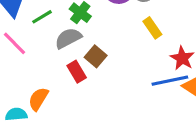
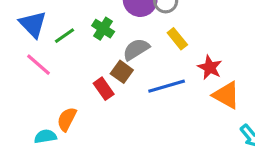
gray semicircle: (68, 38) -> (136, 49), moved
blue line: (170, 81) -> (167, 86), moved

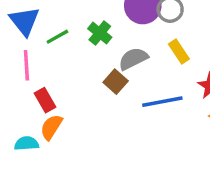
pink line: (39, 65) -> (26, 65), turned 40
red rectangle: (104, 89) -> (45, 100), moved

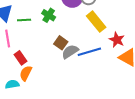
green line: (57, 37) -> (24, 20), turned 32
yellow rectangle: (179, 52) -> (96, 22), size x1.5
gray semicircle: (133, 59) -> (70, 52), moved

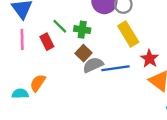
green cross: (49, 15) -> (82, 30), moved, turned -32
green line: (24, 20) -> (60, 26), moved, turned 40
red rectangle: (20, 58) -> (47, 42), moved

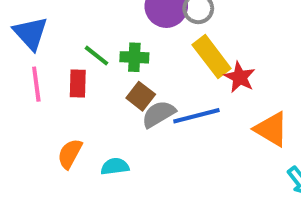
red rectangle: (47, 42) -> (78, 83), turned 35
red star: (150, 59) -> (240, 77), moved
cyan semicircle: (20, 94) -> (115, 166), moved

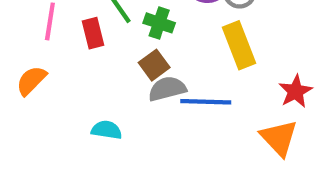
red star: (240, 77) -> (296, 91), moved
red rectangle: (78, 83) -> (93, 33), turned -32
orange semicircle: (70, 154) -> (31, 81), moved

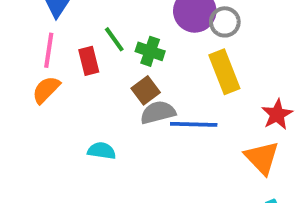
orange semicircle: (31, 81) -> (46, 90), moved

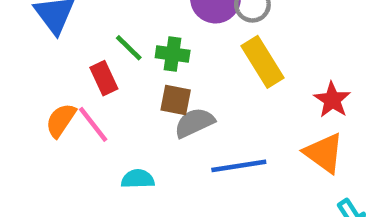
pink line: (49, 50) -> (93, 124), moved, turned -36
brown square: (146, 90) -> (176, 100), turned -32
blue line: (194, 124) -> (239, 166), moved

